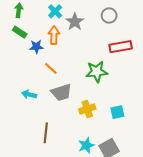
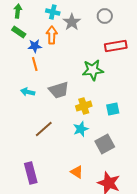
cyan cross: (55, 11) -> (53, 12), turned -32
orange line: (51, 68) -> (35, 64), moved, turned 32
brown line: (46, 133) -> (44, 129), turned 42
cyan star: (86, 145) -> (81, 129), moved

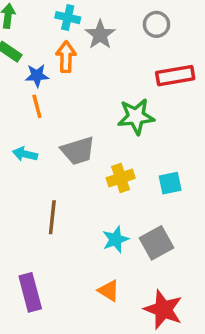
brown line: (44, 129) -> (52, 217), turned -42
cyan star: (81, 129) -> (115, 239), moved

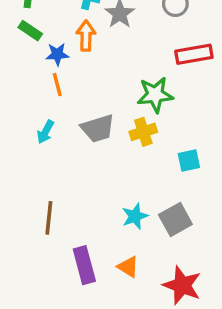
cyan arrow: (25, 154) -> (45, 132), turned -75
yellow cross: (121, 178) -> (143, 132), moved
brown line: (52, 217) -> (49, 218), moved
purple rectangle: (30, 292) -> (84, 265), moved

